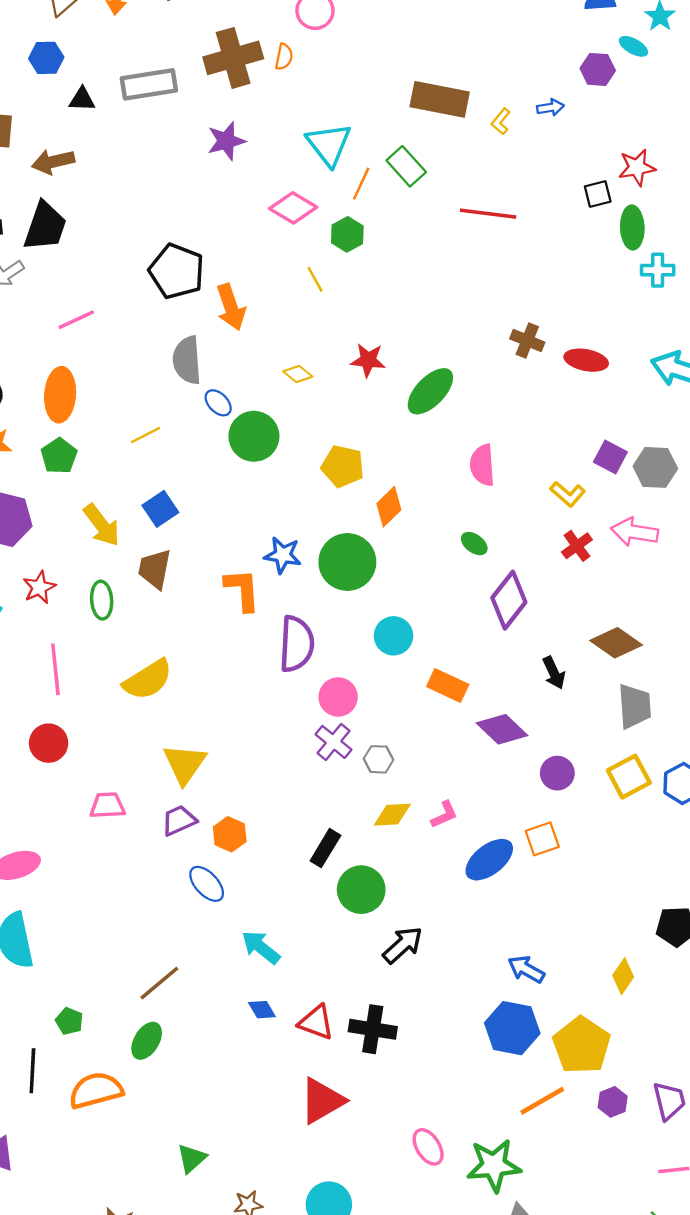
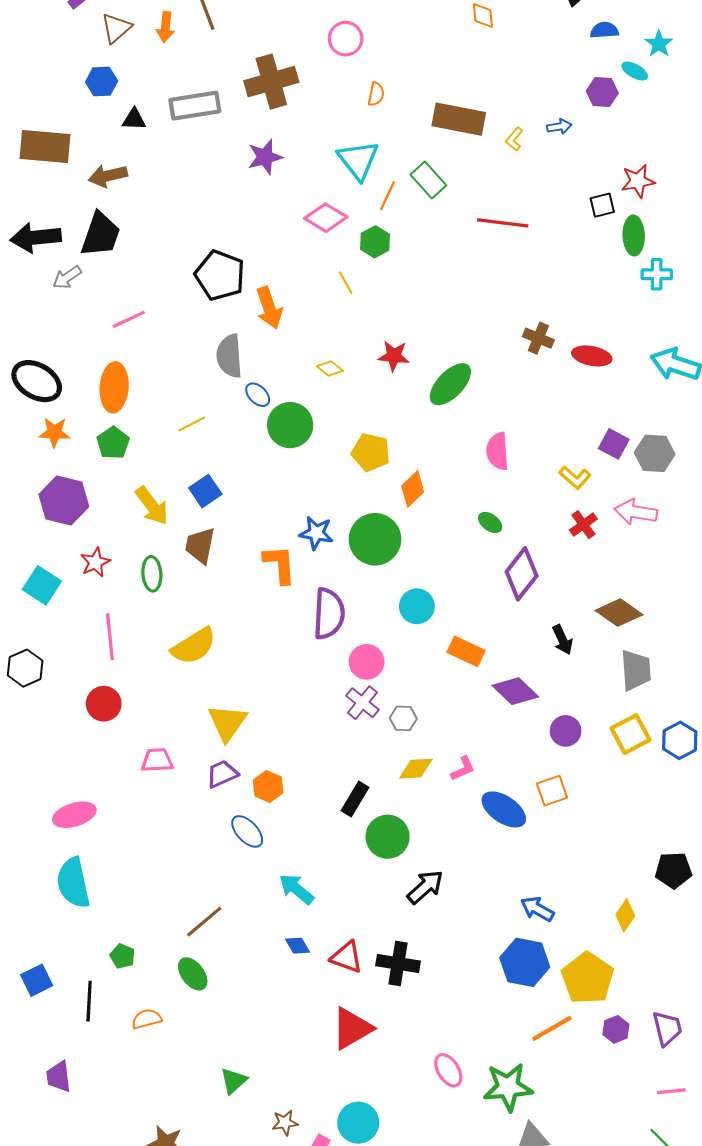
orange semicircle: (284, 57) -> (376, 94), moved
blue ellipse: (489, 860) -> (504, 809), turned 72
green ellipse: (147, 1041) -> (193, 974), turned -68
orange semicircle: (96, 1090) -> (147, 1019), size x0.6

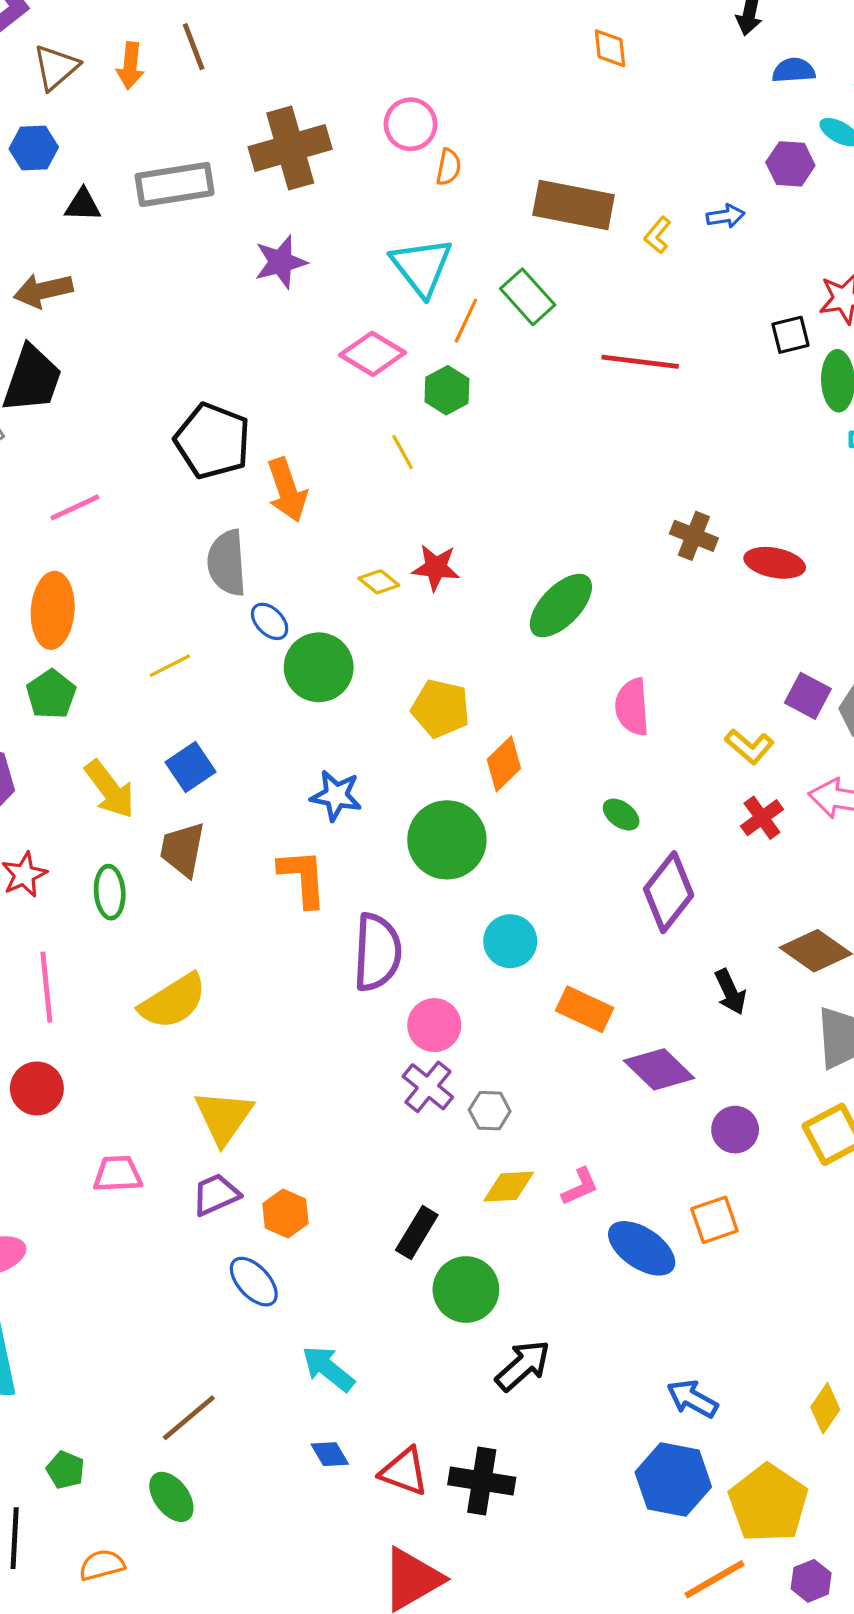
pink circle: (346, 39) -> (411, 124), moved
red star: (394, 356) -> (436, 568), moved
blue star: (316, 533) -> (336, 796), moved

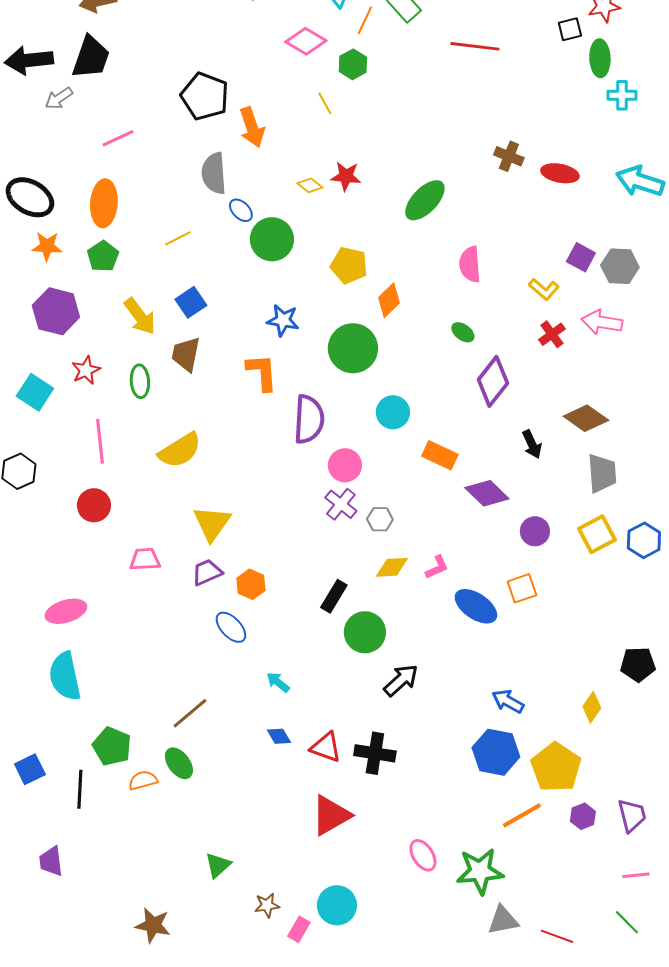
cyan arrow: (328, 1369) -> (278, 682), size x0.7
green pentagon: (65, 1470) -> (112, 746), size x1.6
orange semicircle: (102, 1565) -> (143, 780), moved

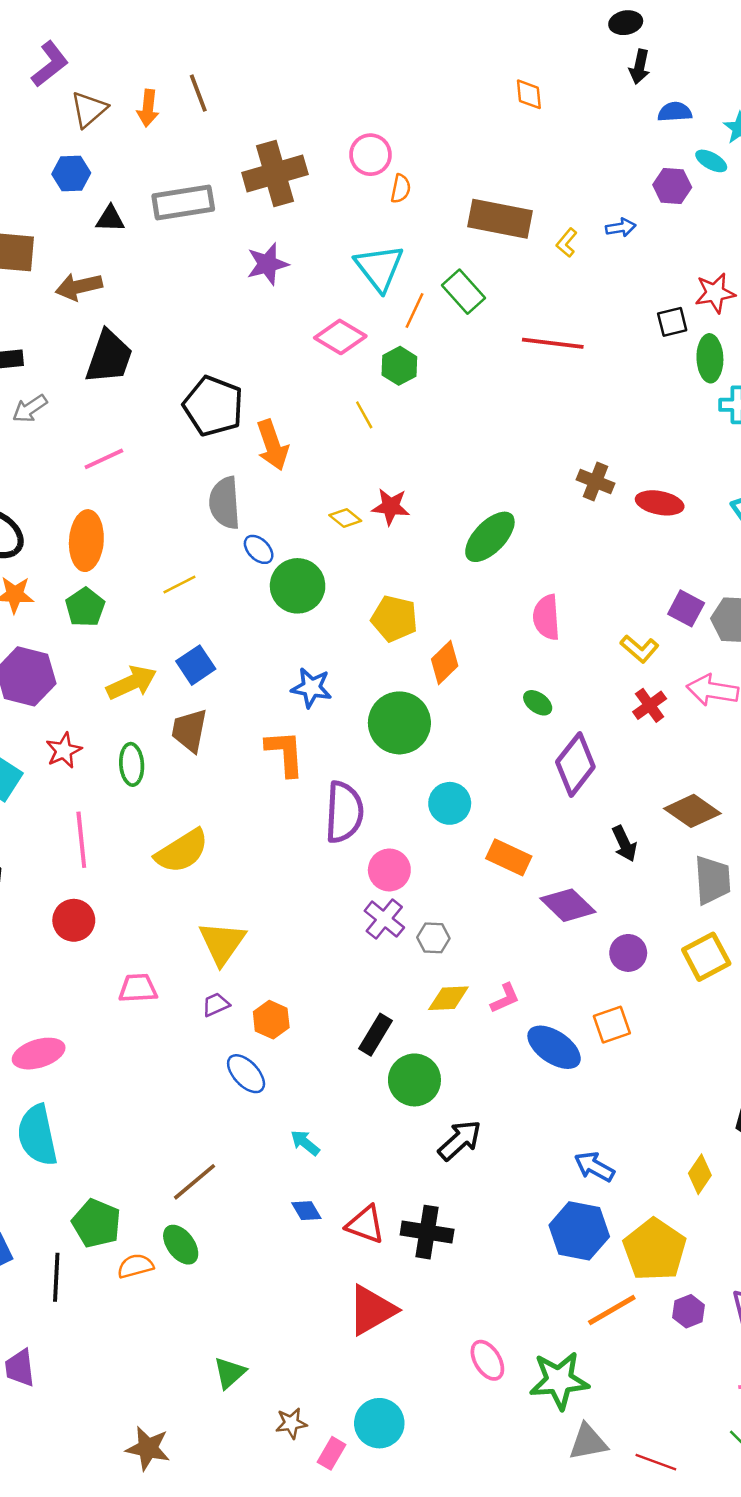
black trapezoid: (91, 57) -> (109, 357), moved
yellow arrow: (140, 316) -> (132, 683), turned -78
purple trapezoid: (207, 572) -> (216, 1005), size x0.7

